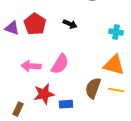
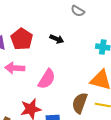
pink arrow: (31, 66) -> (15, 68), moved

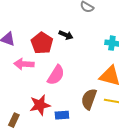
red pentagon: (22, 39) -> (42, 43), moved

